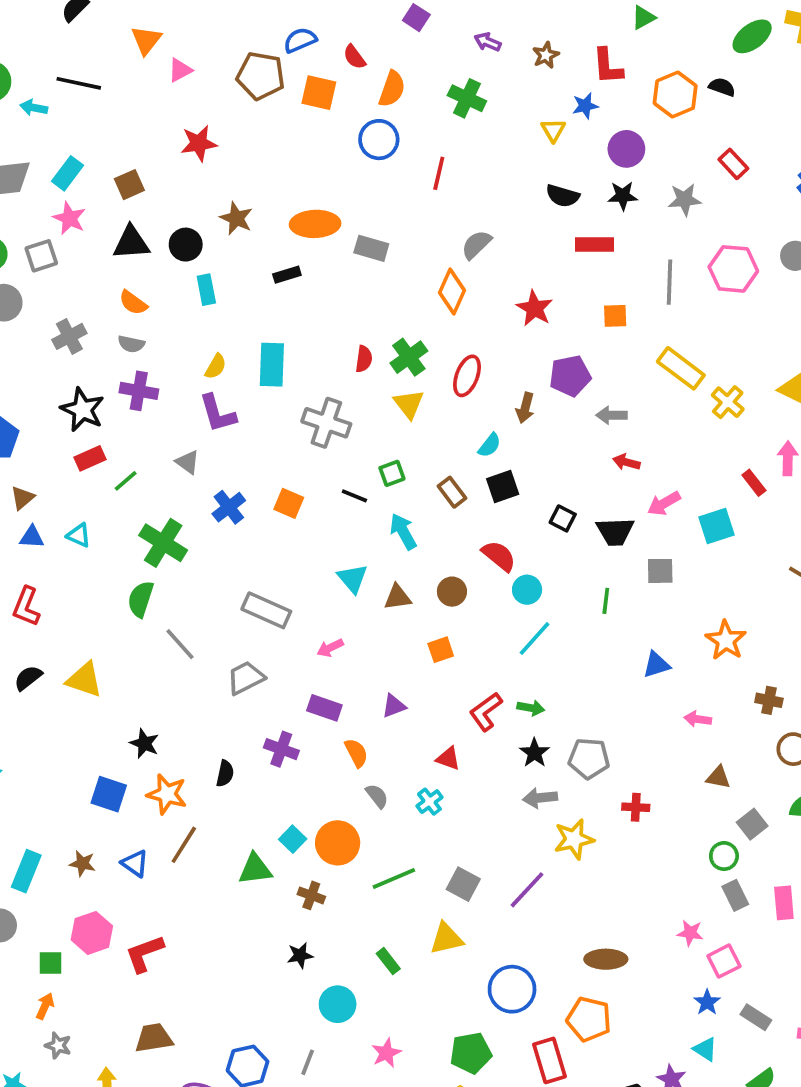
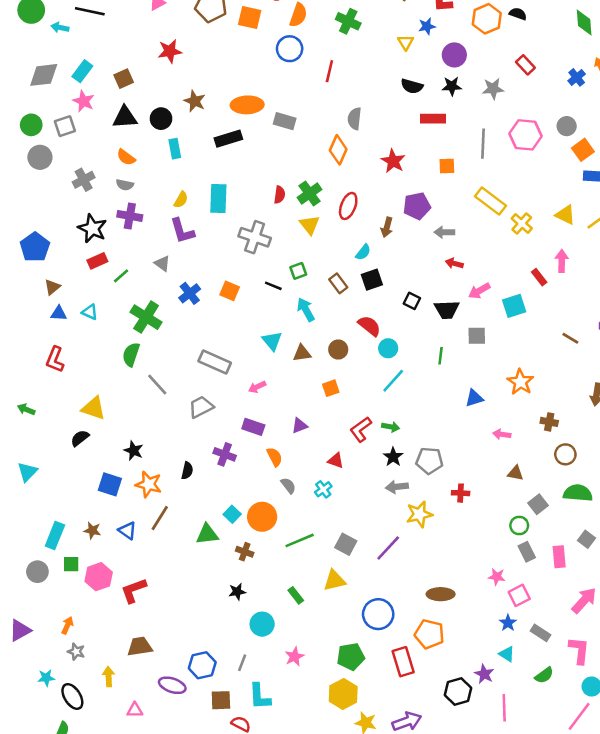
gray semicircle: (476, 245) -> (354, 119), turned -40
black rectangle: (287, 275) -> (228, 139), size x1.5
black semicircle: (28, 678) -> (80, 438), moved
green square: (51, 963) -> (71, 564), moved

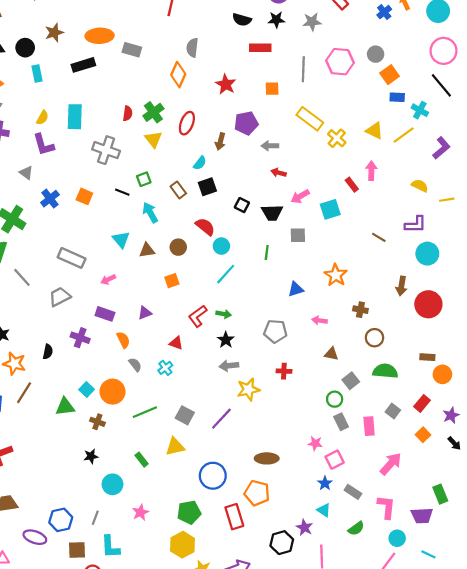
brown star: (195, 101) -> (54, 33), turned 30
gray pentagon: (429, 461) -> (275, 331), moved

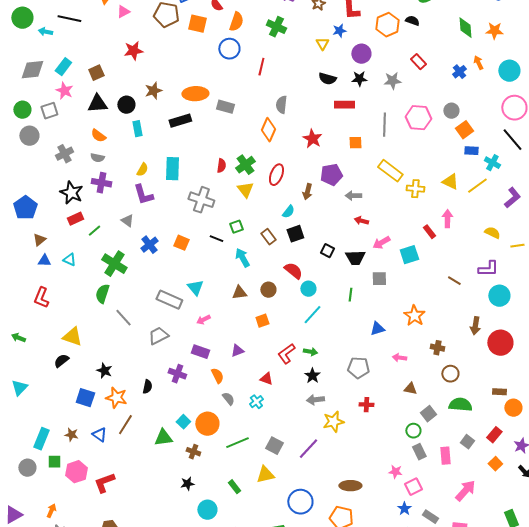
yellow cross: (337, 138) -> (415, 189), turned -36
cyan triangle: (121, 240) -> (195, 288), moved

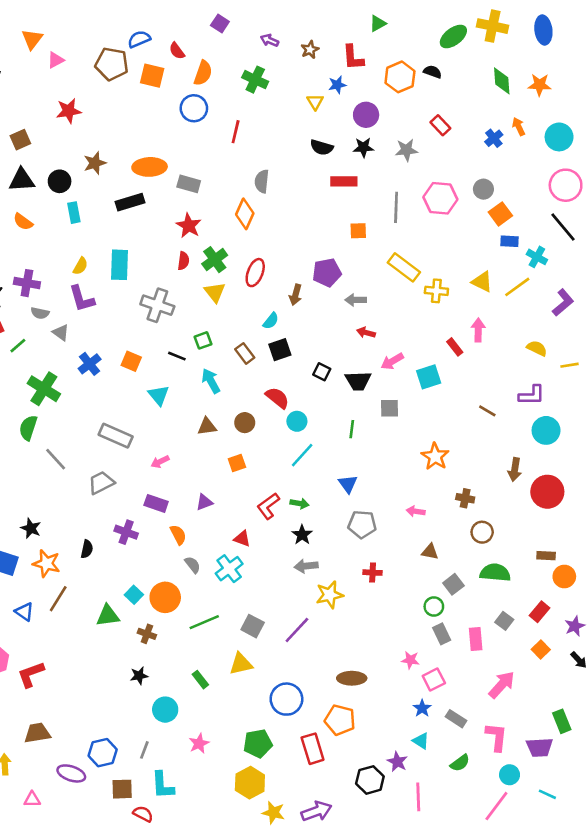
red star: (312, 139) -> (189, 226), moved
gray semicircle: (97, 158) -> (40, 313), moved
cyan triangle: (195, 288) -> (159, 395), moved
blue triangle: (377, 329) -> (348, 484), moved, turned -49
cyan cross: (256, 402) -> (229, 569), size x1.5

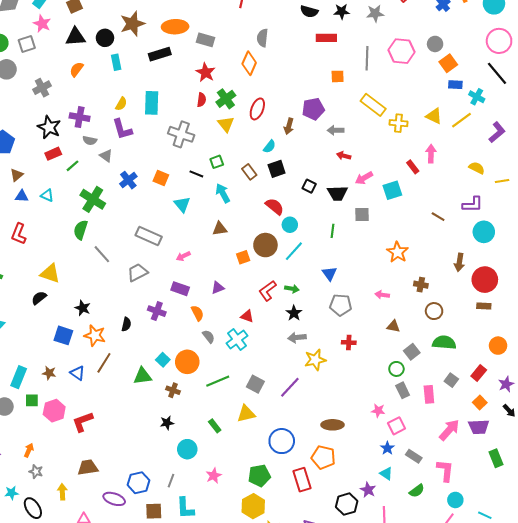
brown star: (95, 163) -> (132, 24), size x1.4
orange semicircle: (23, 222) -> (77, 69), turned 91
brown circle: (245, 423) -> (265, 245), moved, size x1.5
brown rectangle: (546, 556) -> (484, 306), moved
purple trapezoid: (540, 747) -> (479, 427), moved

